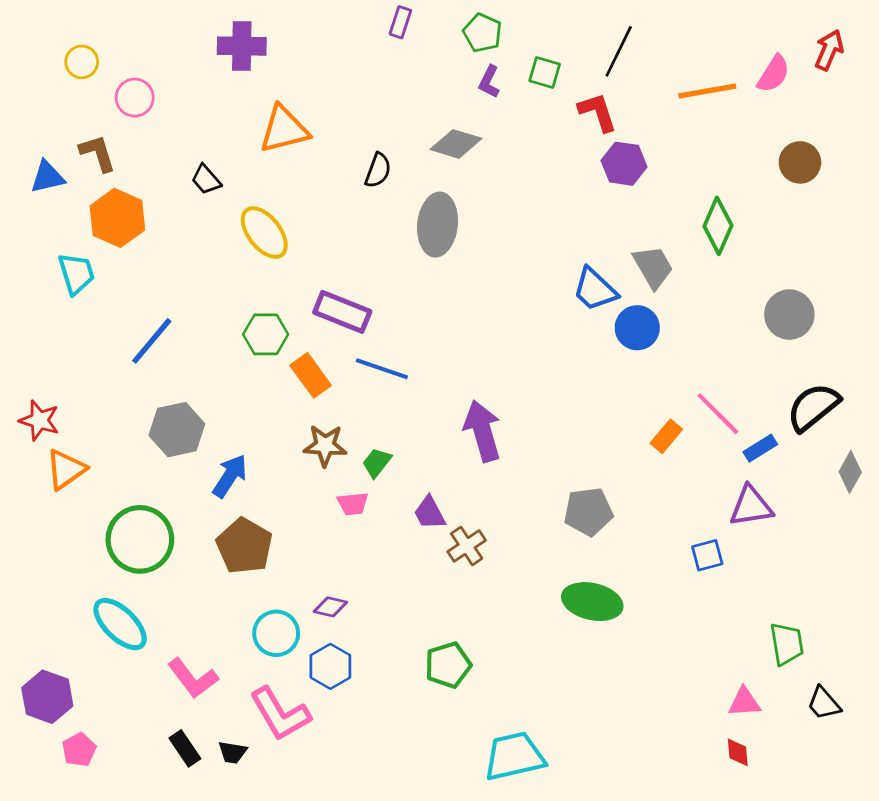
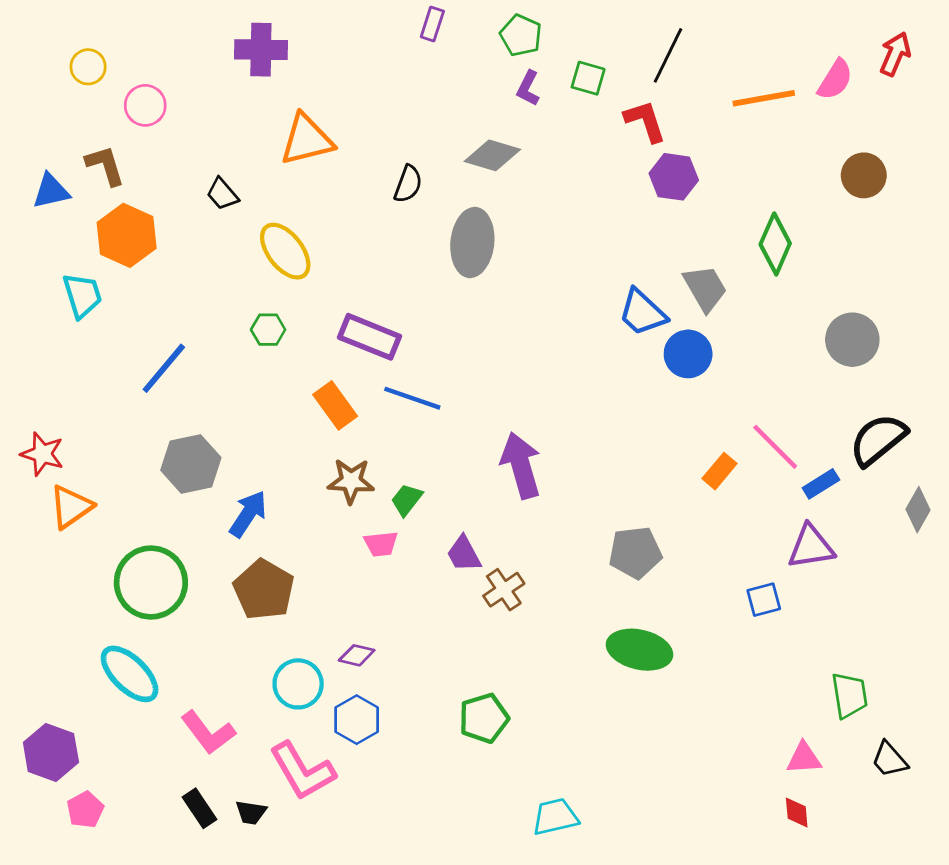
green hexagon: (266, 334) -> (268, 330), moved, size x0.7
cyan trapezoid: (514, 756) -> (555, 817), size x0.7

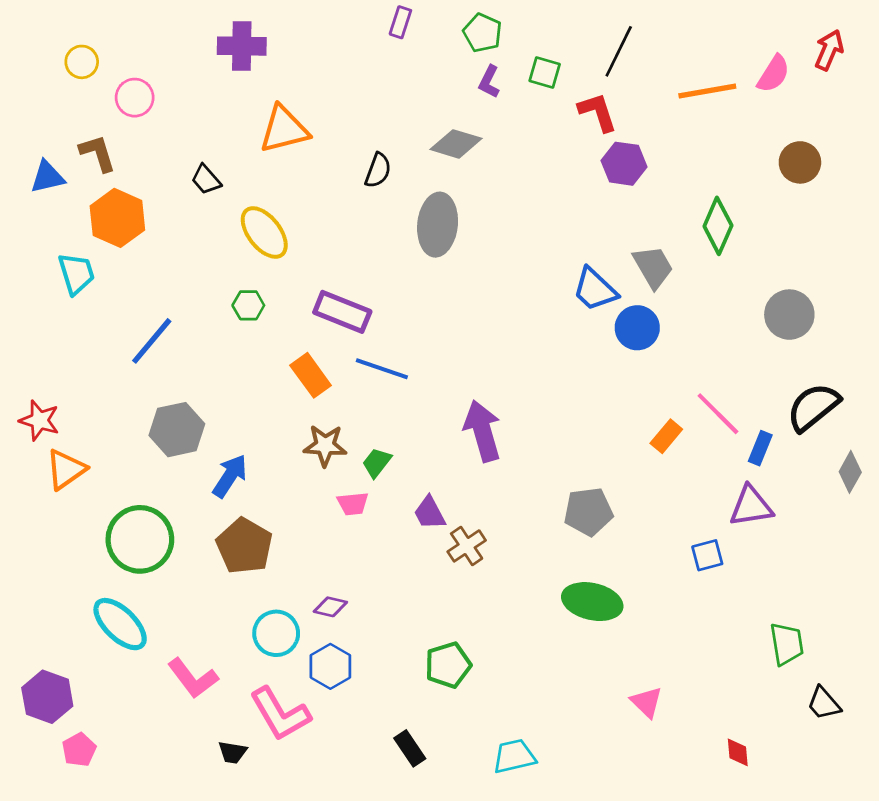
blue rectangle: (821, 484) -> (760, 448), turned -36
pink triangle: (804, 758) -> (647, 702), moved, turned 48
black rectangle: (200, 808) -> (410, 748), moved

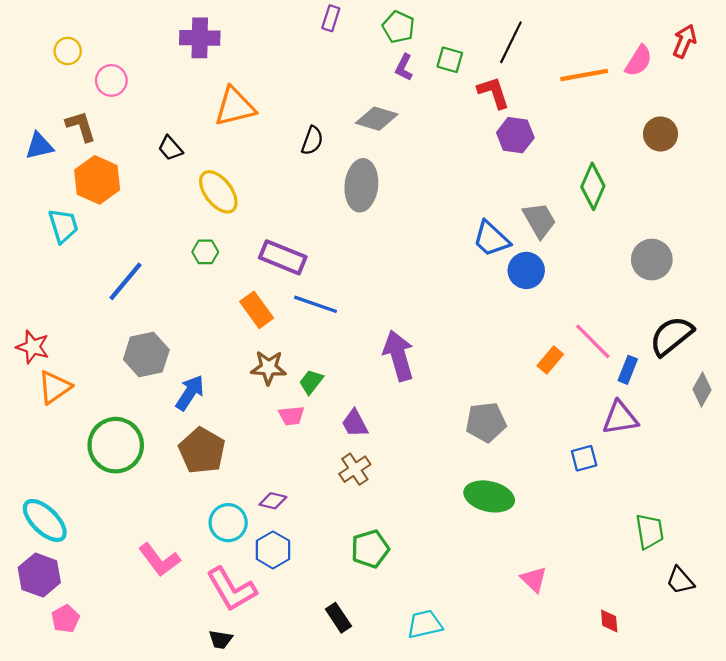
brown cross: (467, 546) -> (355, 469), moved
cyan ellipse: (120, 624) -> (45, 520), moved
black trapezoid: (232, 752) -> (221, 639), moved

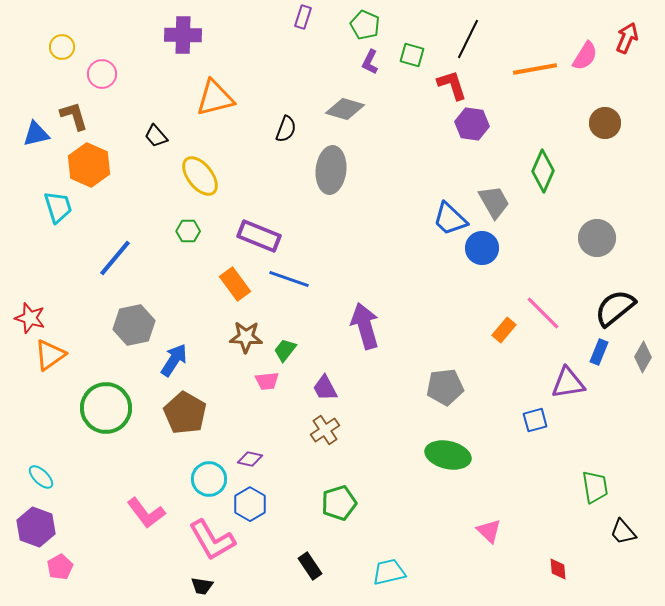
blue rectangle: (628, 370) -> (599, 352), moved
cyan ellipse: (45, 520) -> (41, 477), size x0.6

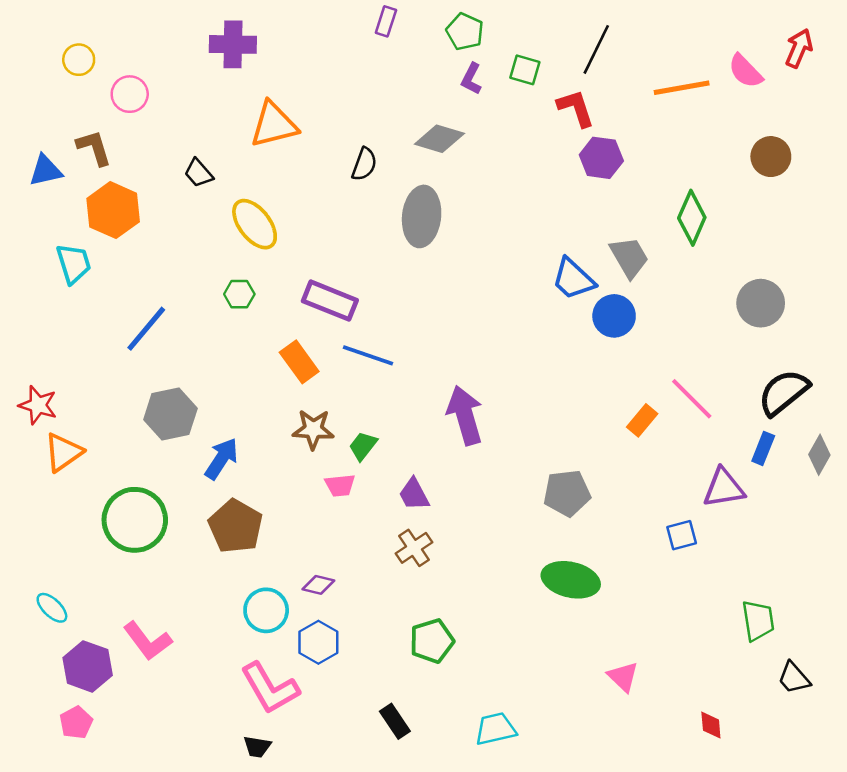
pink semicircle: (585, 56) -> (745, 71), turned 104
pink L-shape: (146, 513) -> (148, 641), moved
purple hexagon: (36, 527) -> (88, 666), moved

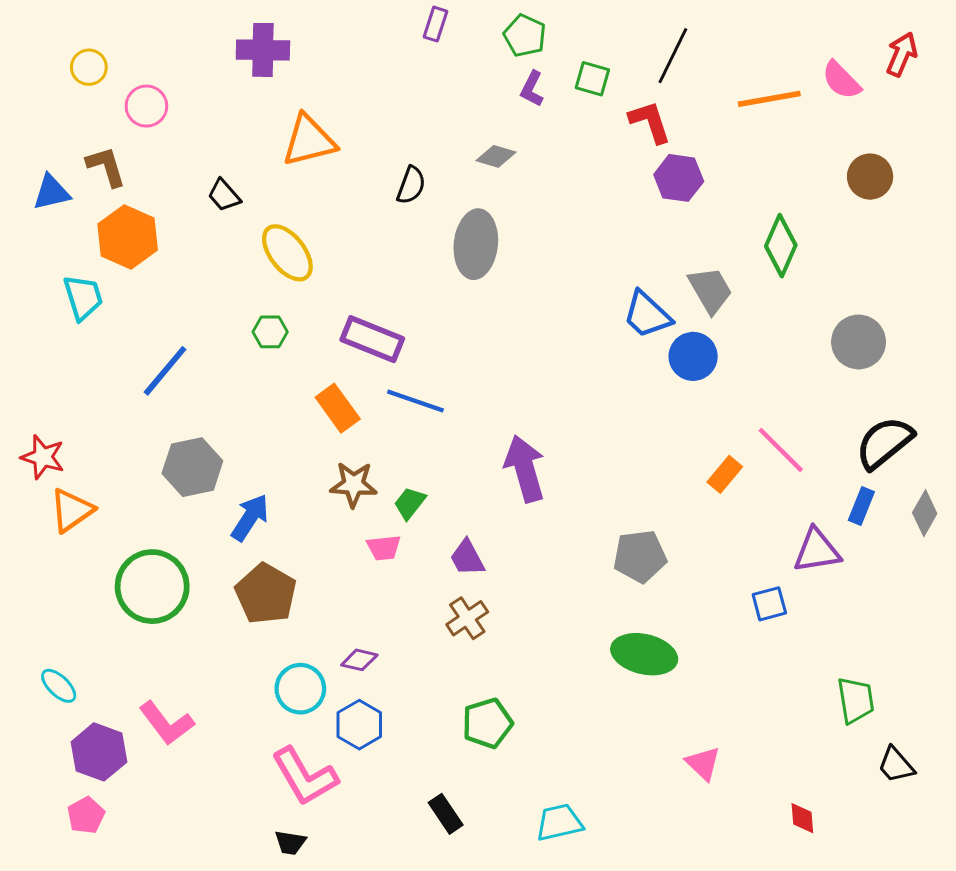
gray diamond: (439, 139) -> (496, 156), size x0.7

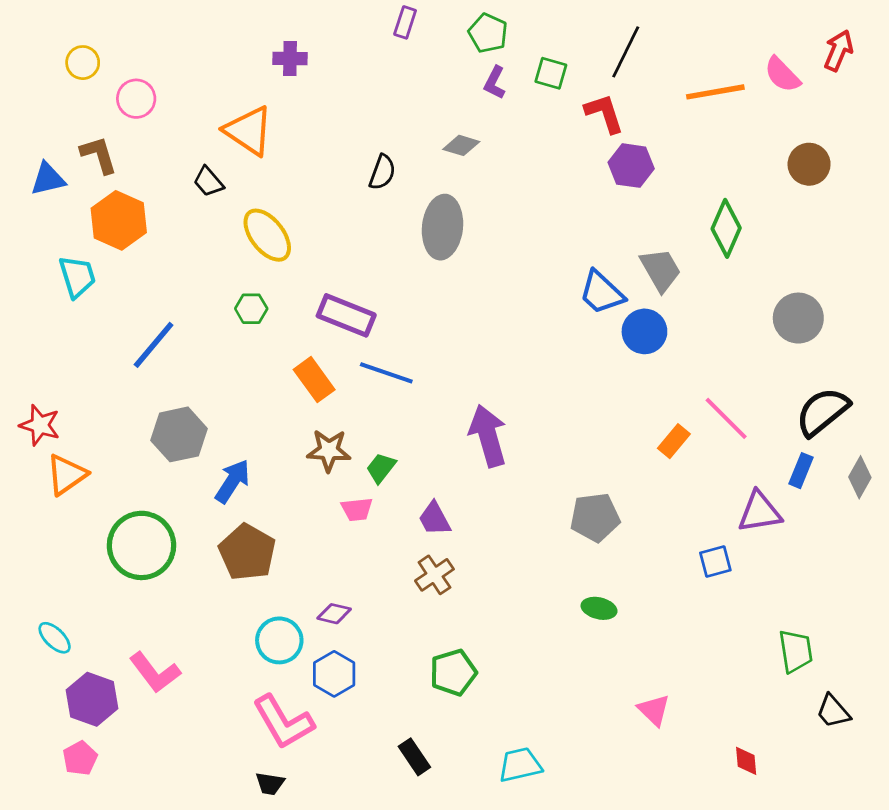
purple cross: (263, 50) -> (290, 59), moved, size x0.7
orange triangle: (309, 141) -> (249, 131), moved, turned 48
green ellipse: (644, 654) -> (599, 608), size x0.6

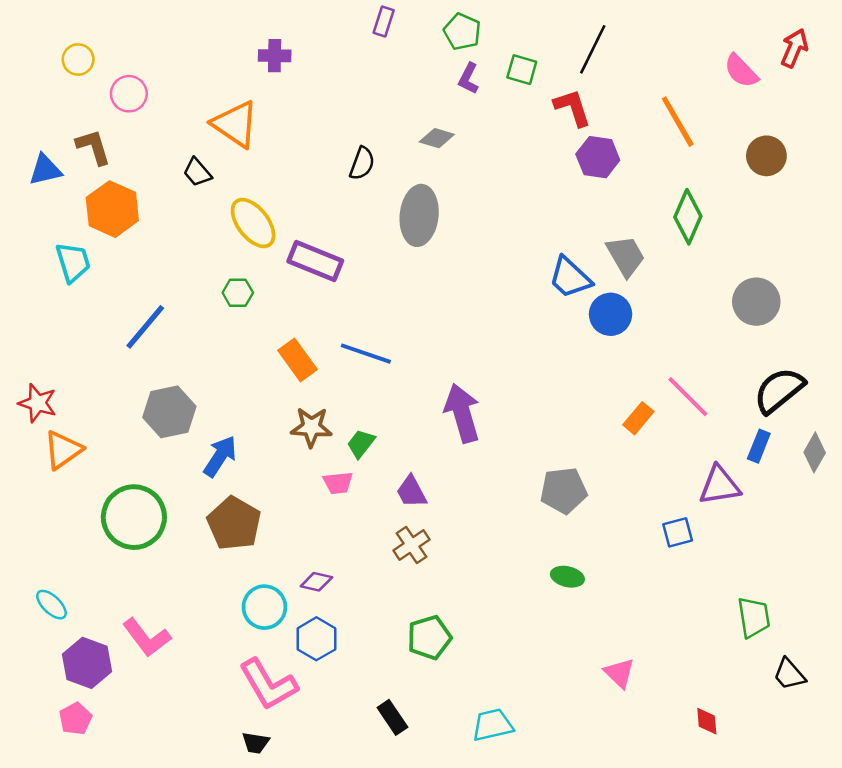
orange line: (715, 92) -> (678, 122), moved, turned 70
purple rectangle: (346, 315) -> (315, 261), moved

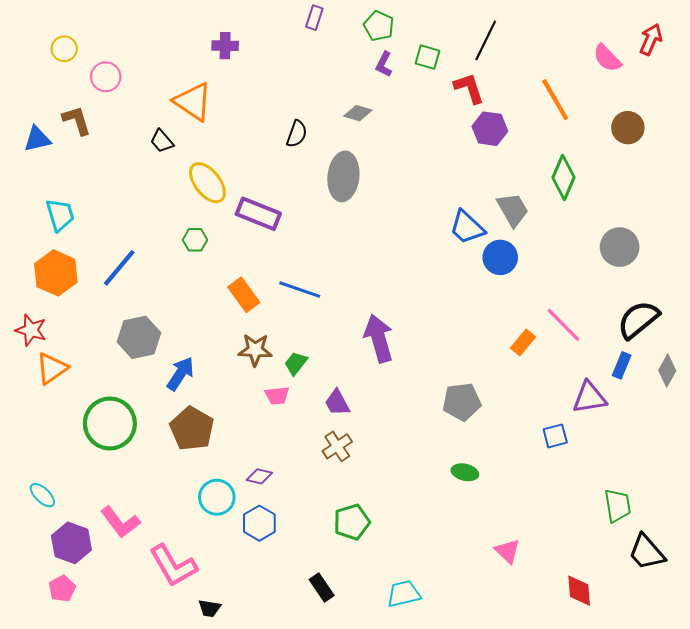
orange hexagon: (112, 209) -> (56, 273), moved
black trapezoid: (789, 674) -> (647, 552), size x1.4
pink L-shape: (268, 684) -> (173, 566), moved
red diamond: (707, 721) -> (579, 591), size x1.4

